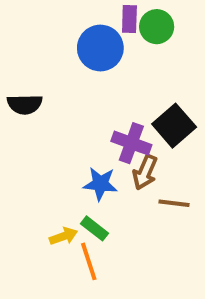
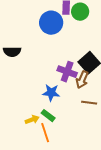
brown arrow: (145, 172) -> (82, 80), moved

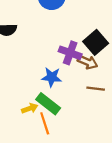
brown arrow: (82, 80) -> (88, 62), turned -90
green rectangle: (48, 116) -> (48, 104), size x1.5

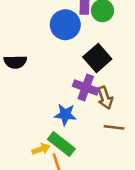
black square: (96, 42) -> (97, 58), moved
brown arrow: (88, 62) -> (105, 98), turned 48

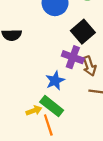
blue star: (65, 114) -> (55, 81), turned -30

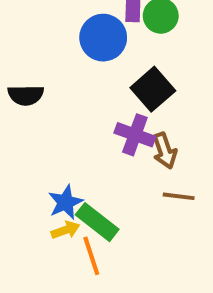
blue star: (55, 81) -> (65, 202), moved

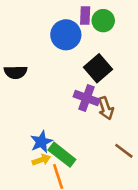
brown line: (179, 196) -> (124, 151), moved, turned 30

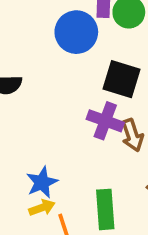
black square: (98, 68) -> (122, 79), turned -32
green rectangle: (62, 155) -> (105, 209), moved, turned 48

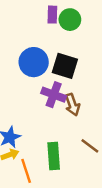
blue circle: (76, 32) -> (34, 62), moved

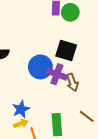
blue circle: (34, 62) -> (40, 67), moved

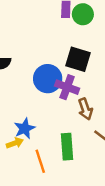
brown arrow: (72, 82) -> (85, 109), moved
yellow arrow: (21, 124) -> (15, 143), moved

